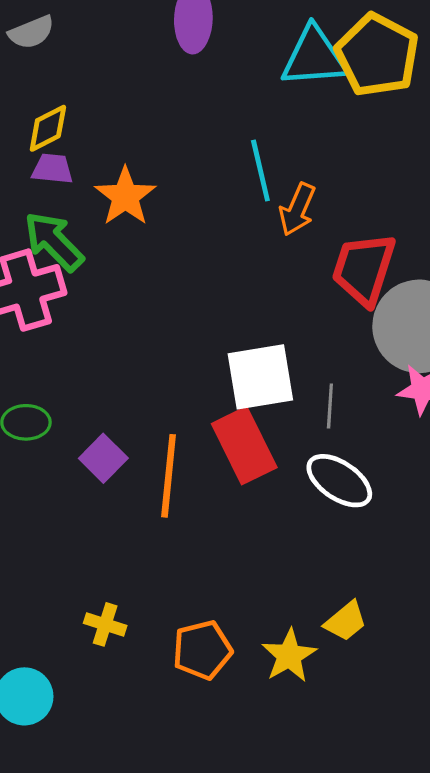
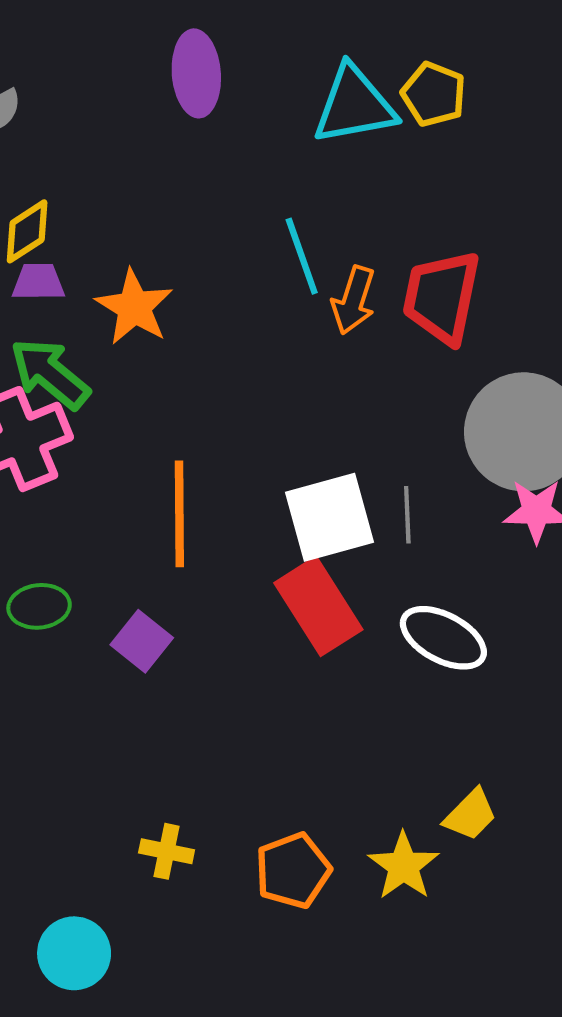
yellow pentagon: (377, 55) -> (434, 94), size x0.6
red trapezoid: (364, 269) -> (442, 297), moved
gray line: (330, 406) -> (407, 515), moved
orange line: (169, 476) -> (179, 514), moved

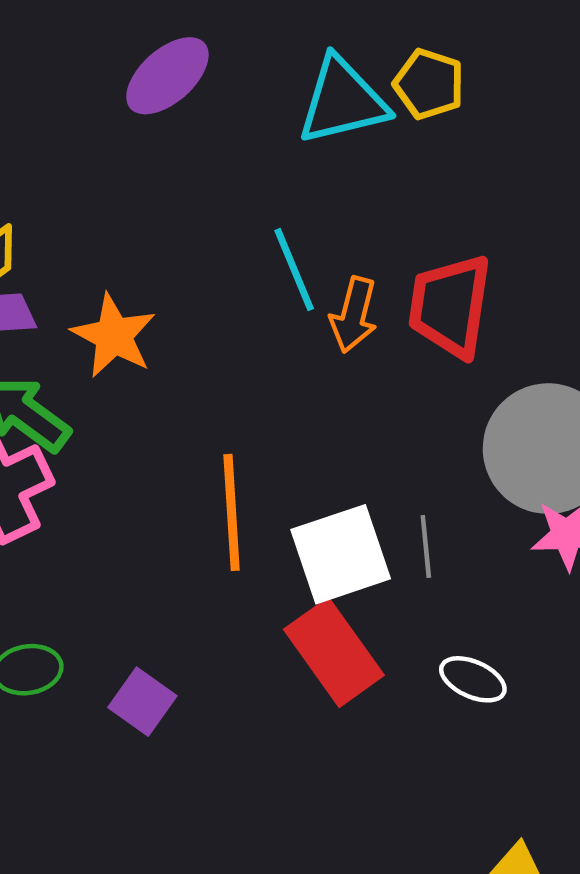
purple ellipse: (196, 73) -> (167, 76), turned 56
orange line: (179, 514) -> (232, 512), moved
white ellipse: (443, 638) -> (473, 679), size x0.7

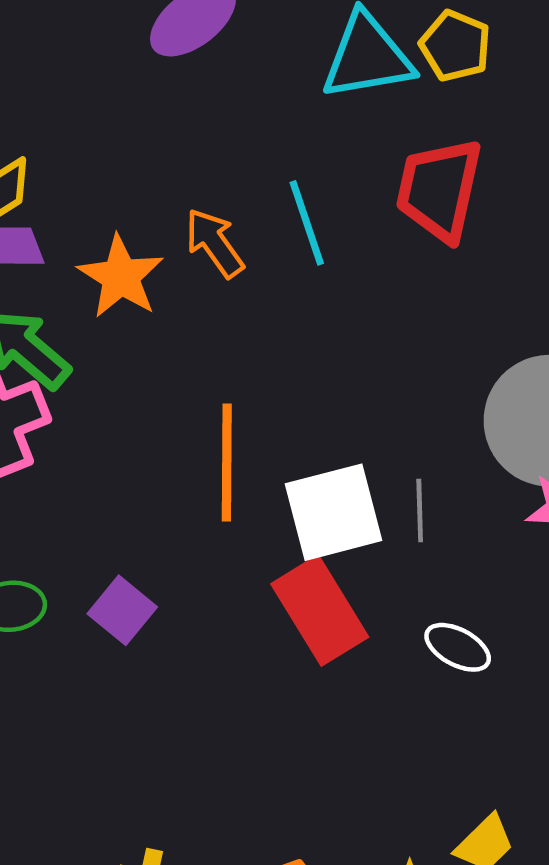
red trapezoid: (450, 306) -> (439, 190), moved
orange arrow: (354, 315) -> (215, 243), moved, turned 126
purple square: (142, 702) -> (122, 610), moved

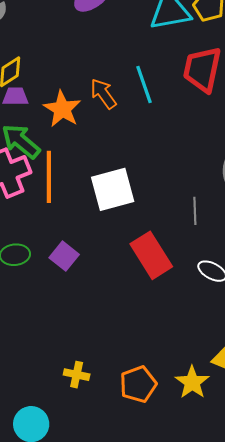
orange line: (227, 463) -> (49, 177), moved
white square: (333, 512) -> (113, 189), moved

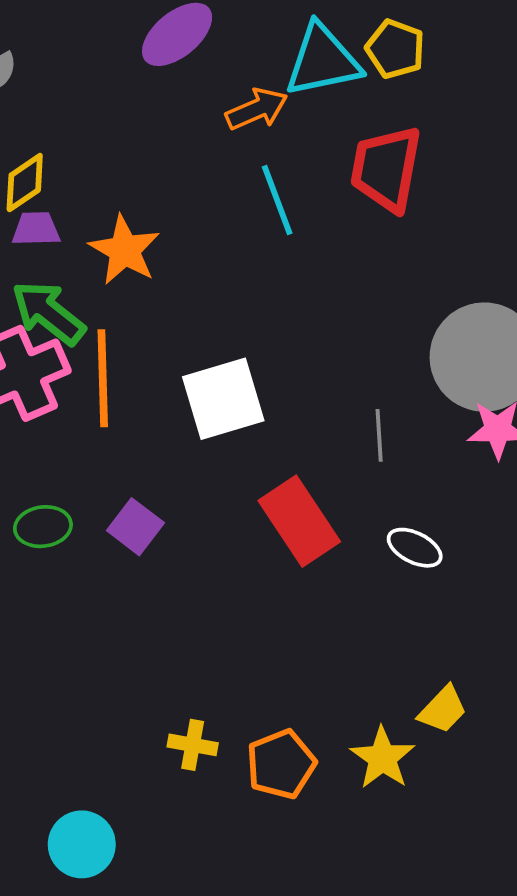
orange arrow: (103, 94) -> (257, 109), moved, turned 104
yellow cross: (77, 375) -> (193, 745), moved

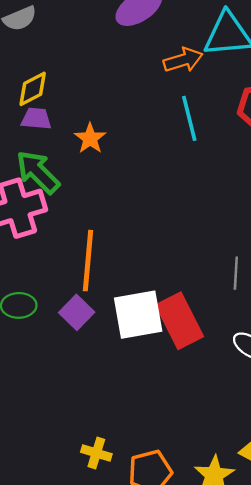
orange star: (125, 250) -> (90, 138), size x0.7
orange line: (103, 378) -> (88, 261), moved
white square: (223, 399) -> (138, 315), moved

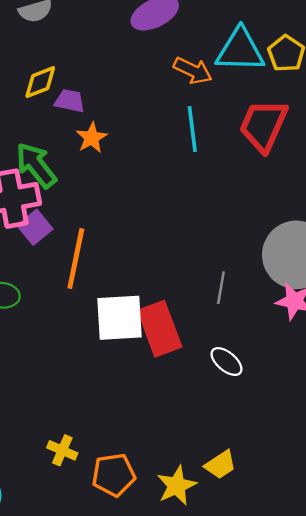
orange arrow: (183, 60) -> (193, 70), turned 36
purple trapezoid: (36, 119) -> (70, 101), moved
purple square: (77, 312) -> (35, 227), moved

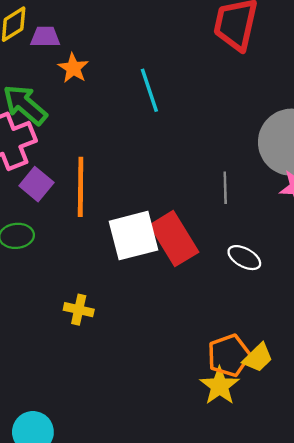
cyan line: (192, 129) -> (149, 90), moved
purple square: (35, 227) -> (36, 184), moved
yellow cross: (62, 450) -> (79, 310), moved
orange pentagon: (114, 475) -> (229, 355), moved

